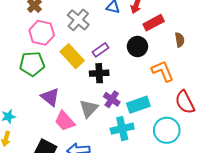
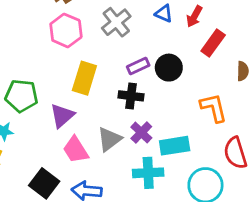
red rectangle: (154, 23) -> (213, 43), turned -36
black circle: (137, 47) -> (169, 68), moved
yellow rectangle: (72, 56) -> (84, 78), moved, turned 50
green pentagon: (32, 64) -> (21, 96), moved
purple triangle: (50, 97) -> (62, 116), turned 30

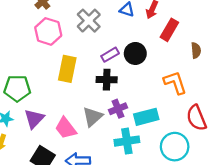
purple triangle: (62, 116) -> (34, 119), moved
purple cross: (141, 133) -> (118, 109), turned 30

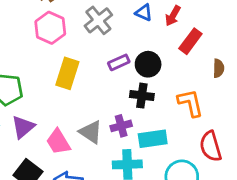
black cross: (107, 80) -> (142, 96), moved
gray triangle: (93, 117) -> (91, 132), turned -50

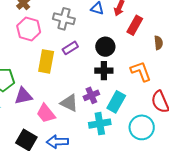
gray cross: (98, 20) -> (64, 19), turned -30
purple rectangle: (119, 62) -> (70, 48), moved
purple triangle: (23, 127) -> (23, 96), moved, turned 36
cyan rectangle: (153, 139) -> (116, 102), turned -45

